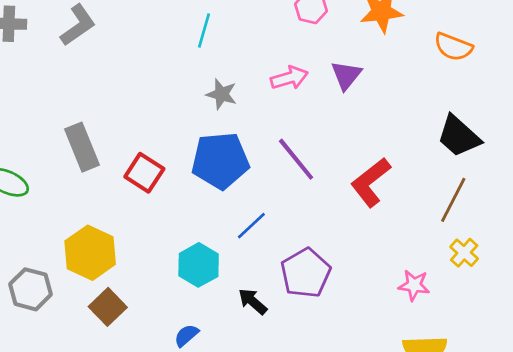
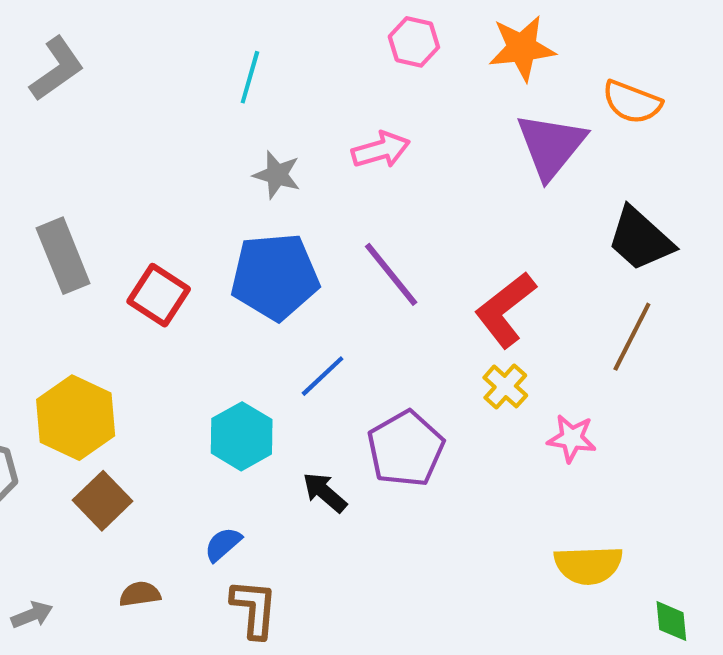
purple triangle: (346, 75) -> (551, 146), moved, size x1.5
yellow cross: (464, 253) -> (505, 386), moved
pink star: (414, 285) -> (572, 438), moved

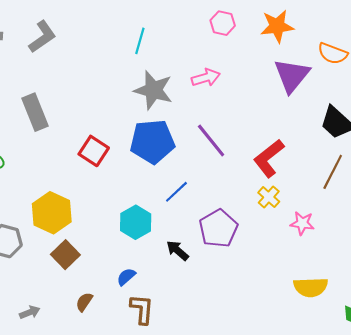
gray star: (277, 175) -> (153, 90), size x1.6
gray rectangle: (63, 256) -> (35, 112), moved
brown semicircle: (140, 594) -> (84, 302), turned -48

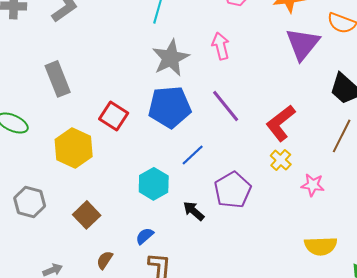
pink arrow: (206, 78) -> (221, 46), turned -88
gray star: (153, 90) -> (171, 58), turned 30
yellow hexagon: (52, 213) -> (74, 148), moved

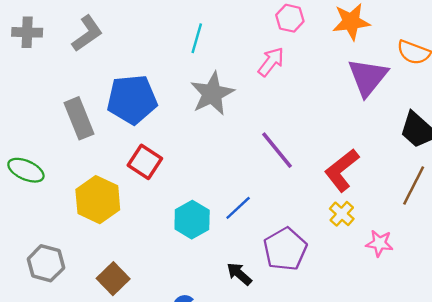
pink arrow: (221, 46) -> (271, 62), moved, turned 52
blue pentagon: (170, 107) -> (132, 99), moved
cyan hexagon: (154, 184) -> (192, 220), moved

